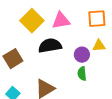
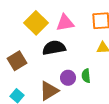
purple circle: (82, 55) -> (68, 78), moved

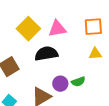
green semicircle: (86, 76) -> (78, 82), turned -104

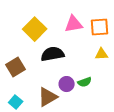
pink triangle: (57, 29) -> (74, 24), moved

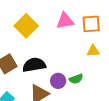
black semicircle: (53, 54) -> (34, 65), moved

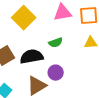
green semicircle: (76, 79) -> (56, 43), moved

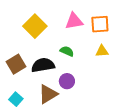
green semicircle: (56, 43) -> (67, 51), turned -136

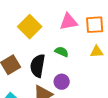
black semicircle: (43, 65) -> (38, 66), turned -70

